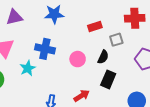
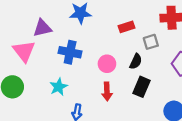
purple triangle: (14, 17) -> (42, 28), moved
cyan star: (28, 68) -> (59, 87), moved
red arrow: (82, 96) -> (107, 91), moved, turned 119

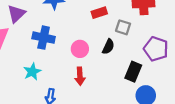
purple triangle: (42, 28) -> (16, 14), turned -30
gray square: (151, 42) -> (123, 27), turned 35
black rectangle: (142, 87) -> (133, 72), moved

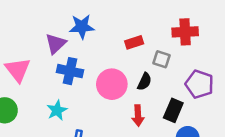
purple triangle: (16, 14) -> (56, 44), moved
pink circle: (80, 49) -> (112, 84), size x1.5
red arrow: (80, 76) -> (138, 116), moved

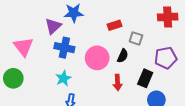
red cross: (185, 32) -> (168, 17), moved
purple pentagon: (199, 84) -> (166, 58), turned -30
cyan star: (57, 110) -> (63, 78), moved

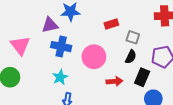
purple triangle: (53, 26) -> (50, 25), turned 30
black semicircle: (123, 56) -> (131, 57), moved
red arrow: (118, 82) -> (114, 81), turned -91

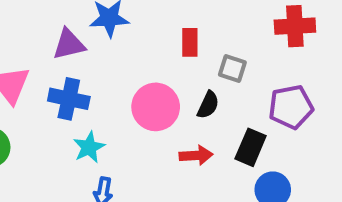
red rectangle: (111, 24) -> (190, 42), turned -72
blue cross: (61, 47) -> (69, 99), moved
black semicircle: (131, 57) -> (208, 105), moved

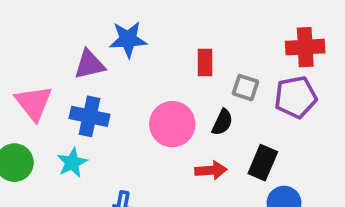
purple pentagon: (291, 107) -> (296, 97), moved
cyan star: (89, 147) -> (72, 163), moved

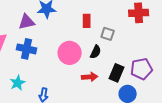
purple pentagon: (296, 97) -> (142, 69), moved
cyan star: (72, 163) -> (18, 83), moved

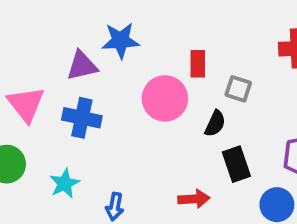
pink circle: (70, 53) -> (165, 98), moved
black rectangle: (117, 73) -> (236, 164), moved, turned -42
red arrow: (90, 77) -> (194, 199), moved

